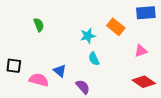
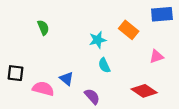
red diamond: (144, 82) -> (144, 91), moved

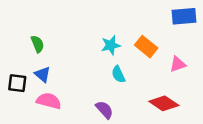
green semicircle: (43, 28) -> (37, 44), moved
orange rectangle: (129, 30) -> (146, 47), moved
blue triangle: (67, 79) -> (43, 74), moved

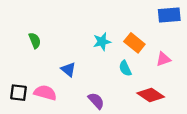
blue triangle: (43, 74) -> (68, 69), moved
cyan semicircle: (118, 74) -> (125, 68), moved
black square: (17, 83) -> (19, 93), moved

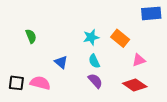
pink triangle: (163, 59) -> (139, 60), moved
cyan semicircle: (125, 68) -> (94, 61), moved
purple semicircle: (96, 101) -> (95, 81), moved

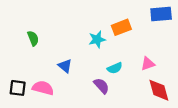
orange rectangle: (120, 38) -> (121, 27), moved, turned -60
cyan semicircle: (94, 61) -> (115, 68), moved, turned -88
red diamond: (135, 85) -> (159, 90), moved, turned 40

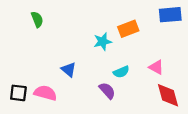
green semicircle: (33, 38) -> (37, 19), moved
pink triangle: (148, 64) -> (156, 67), turned 48

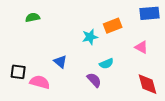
green semicircle: (37, 19) -> (33, 17), turned -80
pink triangle: (156, 67) -> (141, 47), moved
black square: (18, 93) -> (18, 72), moved

